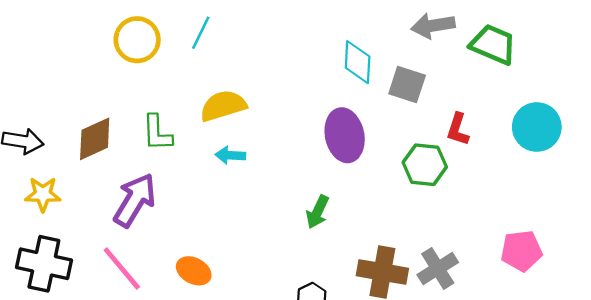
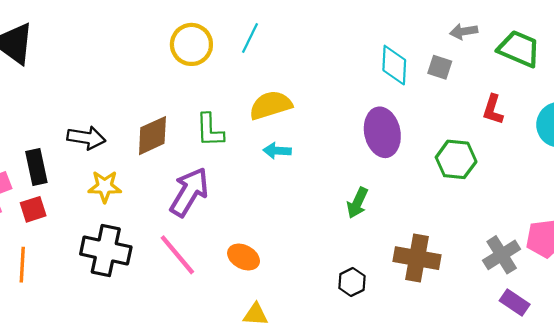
gray arrow: (433, 26) -> (464, 31), size x0.7
gray square: (407, 85) -> (440, 67), moved, size x0.7
red L-shape: (458, 129) -> (493, 110), moved
gray cross: (438, 268) -> (502, 255), moved

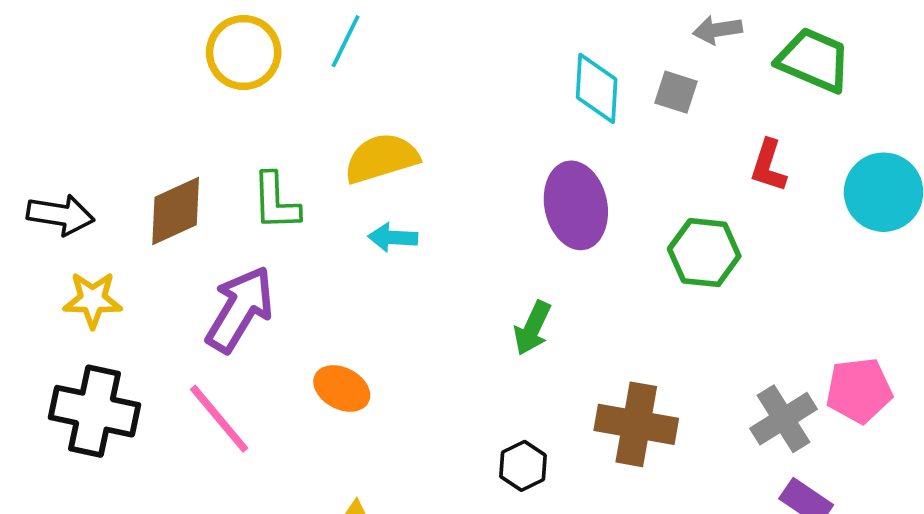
orange ellipse: (244, 257) -> (342, 388), moved

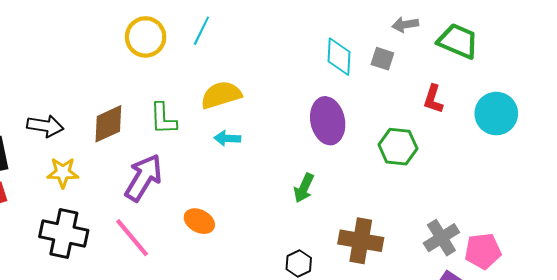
pink pentagon: (859, 390) -> (483, 251), moved

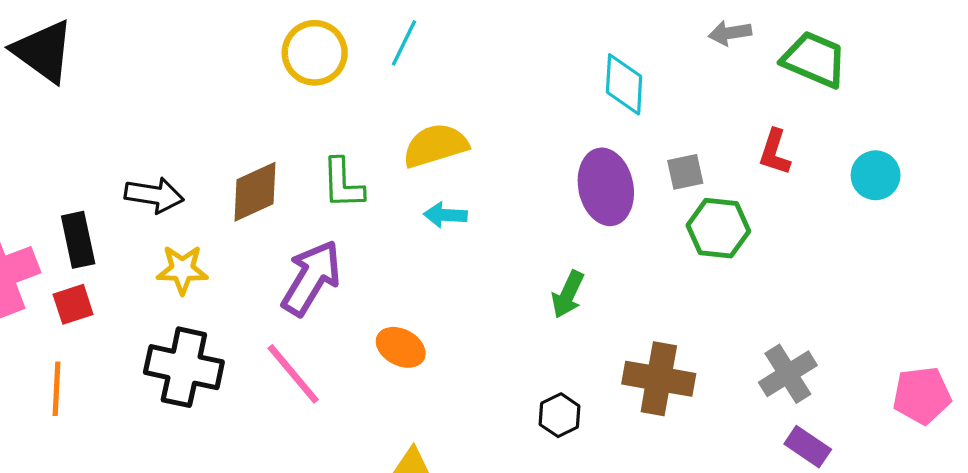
gray square: (382, 59) -> (685, 172), moved, turned -30
cyan circle: (496, 114) -> (876, 175), size x0.7
pink pentagon: (483, 251) -> (922, 395), moved

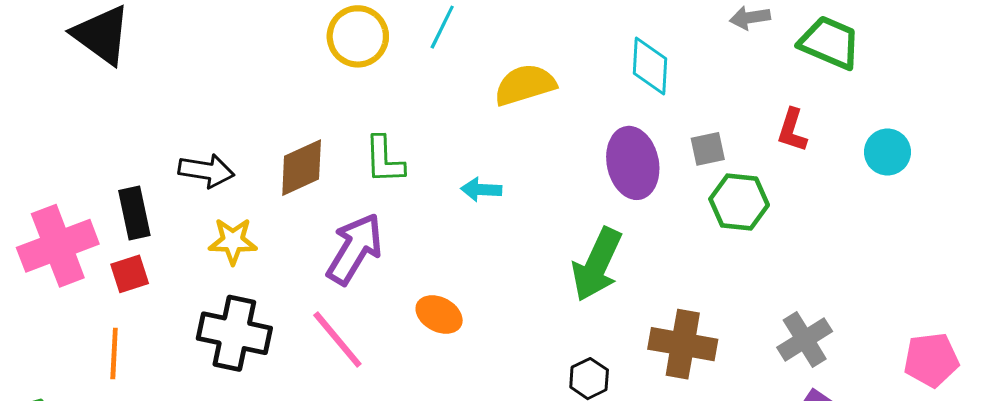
yellow semicircle: (435, 145) -> (525, 85), moved
green arrow: (568, 294) -> (597, 264), size x1.6

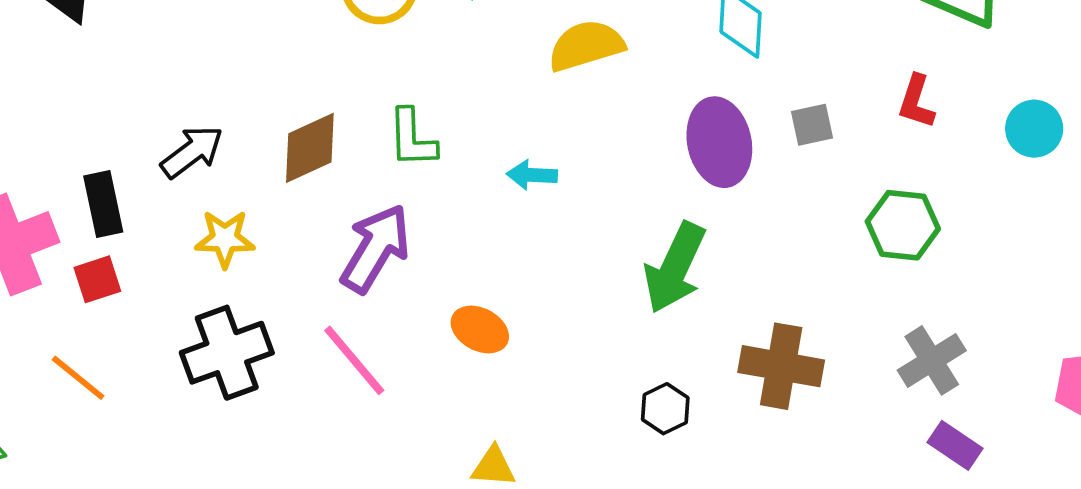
black arrow: (206, 171) -> (192, 152), turned -46
green hexagon: (739, 202) -> (903, 225), moved
black cross: (234, 333) -> (227, 353), turned -32
orange line: (114, 354) -> (78, 378), turned -54

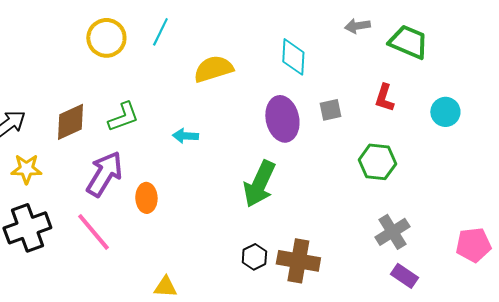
green L-shape: (412, 138) -> (123, 117), turned -108
orange ellipse: (480, 330) -> (146, 198), moved, turned 60
brown cross: (781, 366) -> (298, 261), moved

